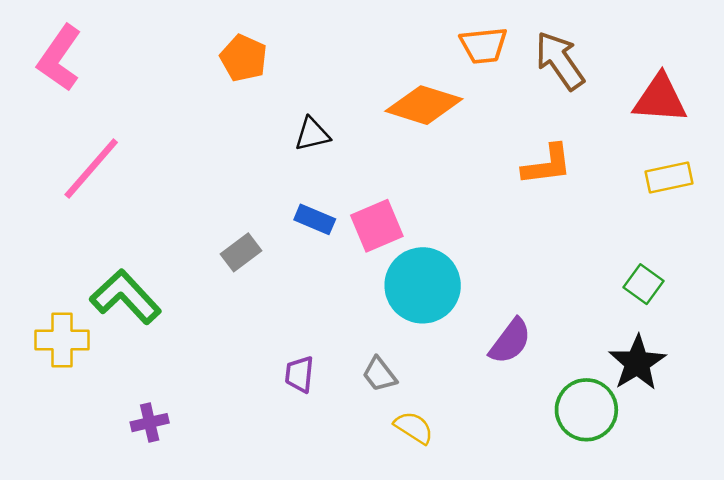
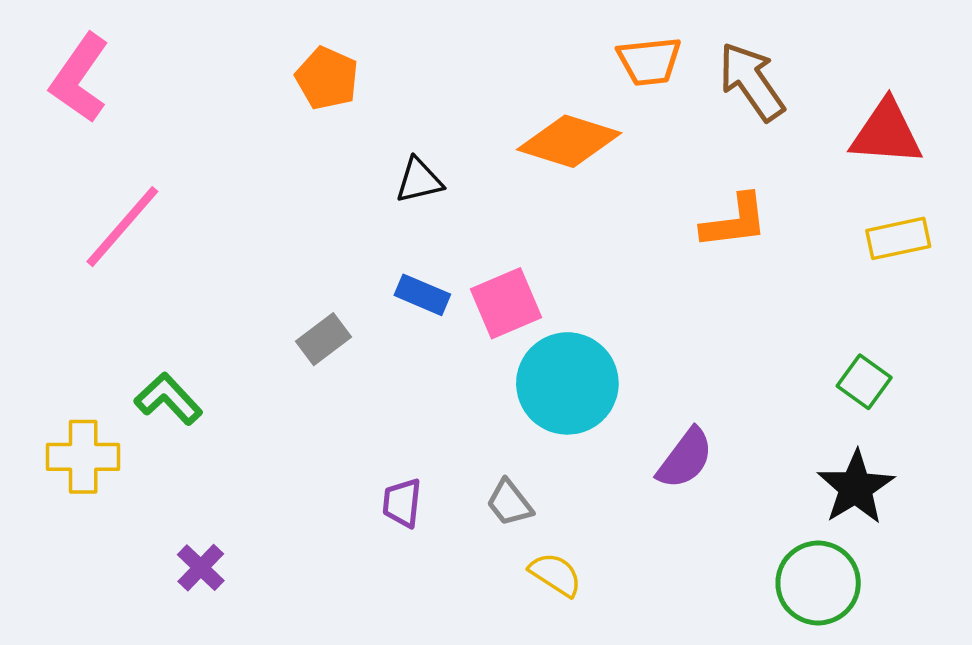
green L-shape: (125, 297) -> (168, 399), size x0.7
green circle: (586, 410) -> (818, 583), moved
purple cross: (150, 423) -> (201, 568), turned -33

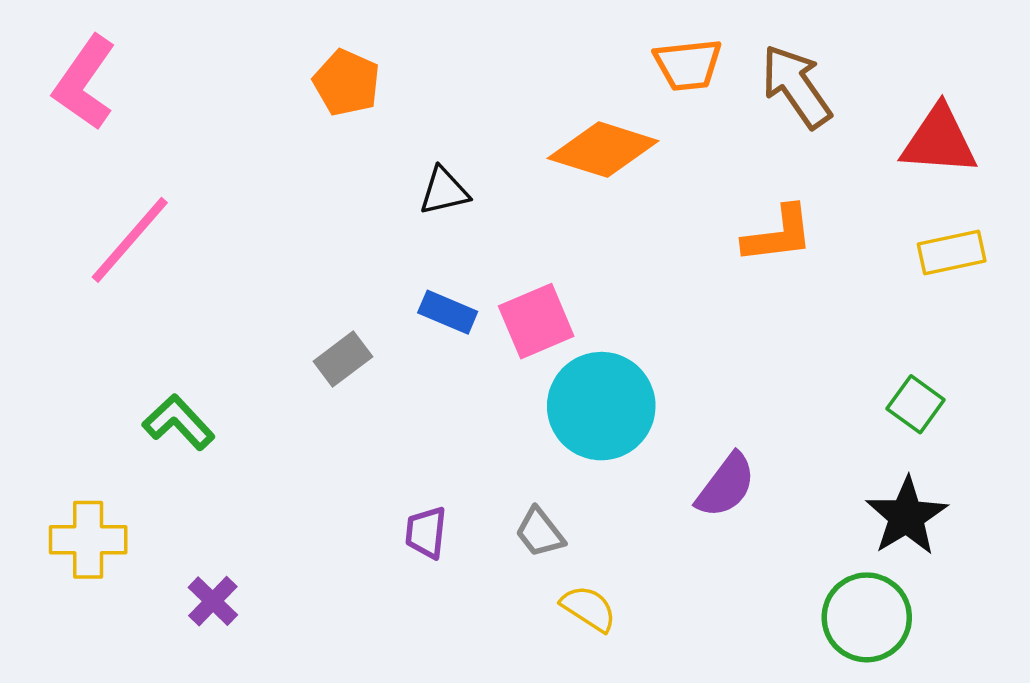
yellow cross: (83, 457) -> (88, 540), moved

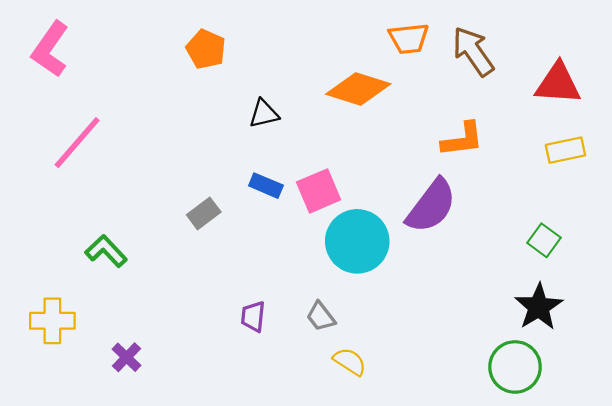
purple semicircle: (726, 486) -> (431, 206), moved, size x1.4

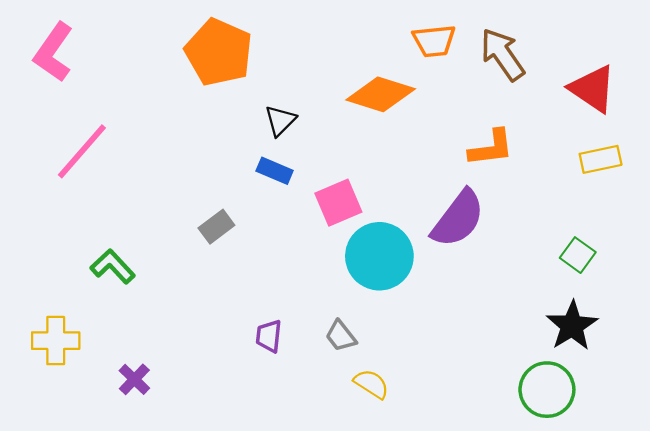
orange pentagon: (206, 49) -> (219, 52), size x1.6
red triangle: (558, 84) -> (593, 89), turned 30
black triangle: (264, 114) -> (280, 121), turned -32
blue rectangle: (266, 186) -> (275, 171), moved

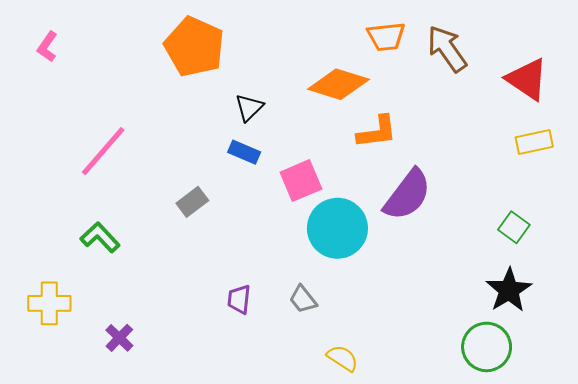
pink L-shape: (53, 52) -> (47, 47), size x0.6
orange L-shape: (491, 148) -> (377, 132), moved
pink line: (82, 151) -> (103, 151), moved
yellow semicircle: (371, 384) -> (342, 358), moved

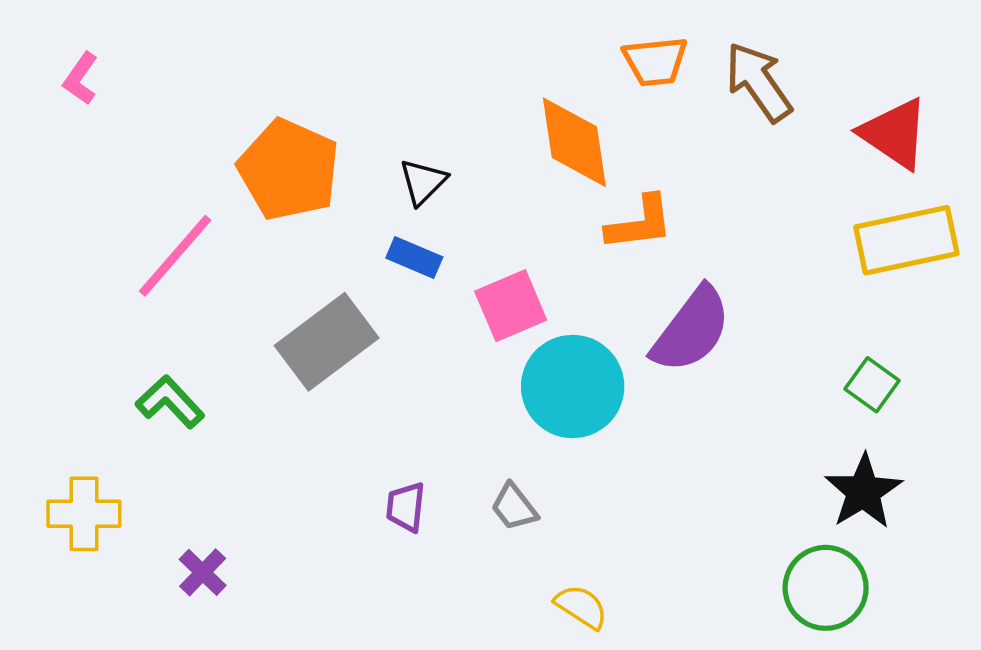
orange pentagon: (194, 47) -> (289, 170), moved
orange diamond: (338, 84) -> (574, 142), turned 64
yellow rectangle: (534, 142) -> (906, 240), size x1.6
gray rectangle: (192, 202) -> (327, 342), size x1.8

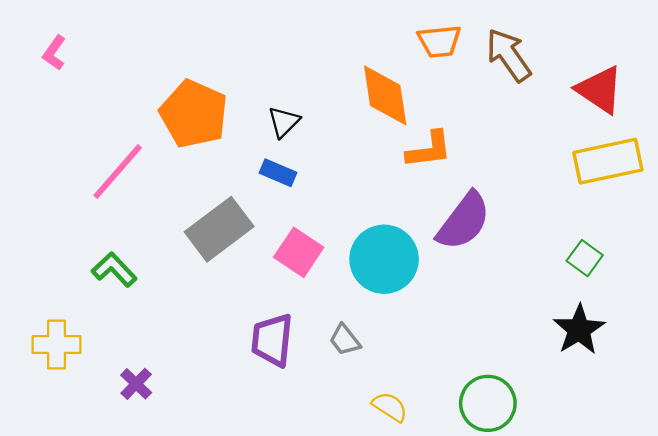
pink square: (511, 306) -> (299, 252), moved, turned -33
purple trapezoid: (406, 507) -> (272, 340), size x1.6
green circle: (826, 588) -> (488, 403), moved

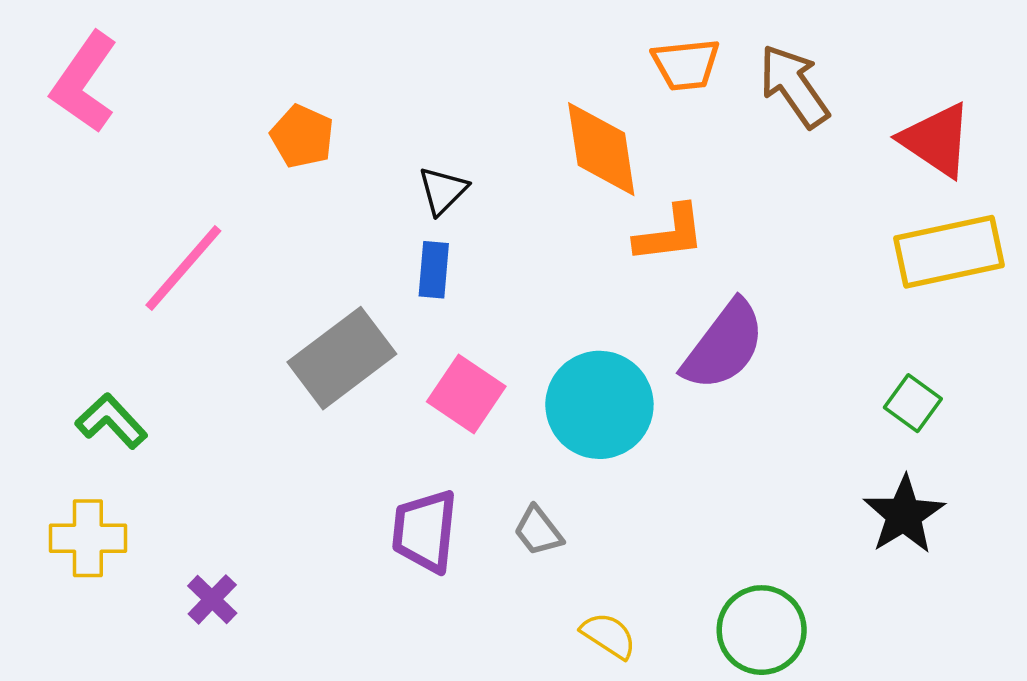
pink L-shape: (54, 53) -> (84, 82), size x1.8
orange pentagon: (194, 114) -> (302, 136), moved, size x0.6
blue rectangle: (278, 173) -> (434, 270), turned 72
green L-shape: (114, 270) -> (111, 421), moved

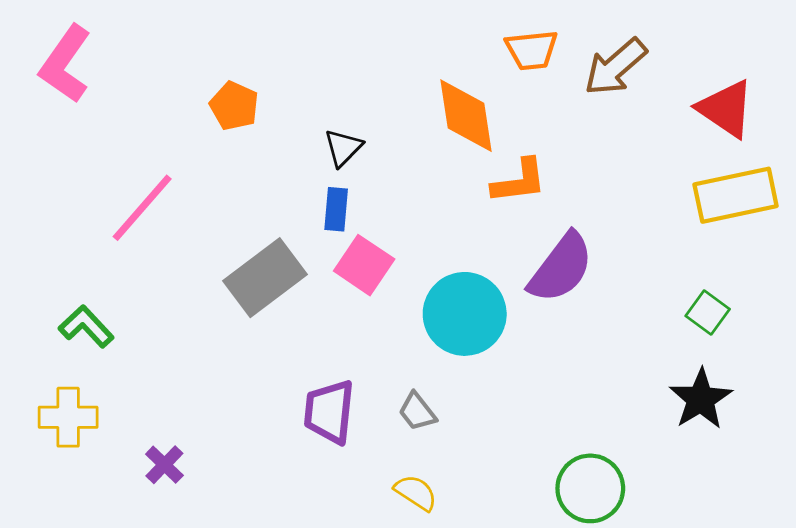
brown arrow: (794, 86) -> (615, 67), turned -96
pink square: (466, 394) -> (364, 265), moved
yellow semicircle: (608, 635) -> (416, 493), moved

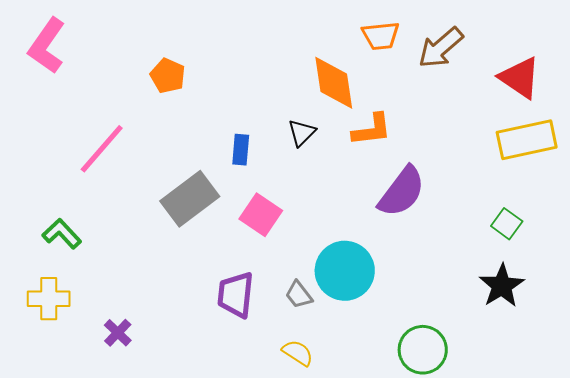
black triangle: (343, 148) -> (302, 133), moved
pink square: (364, 265) -> (261, 215), moved
cyan circle: (465, 314) -> (345, 271), moved

